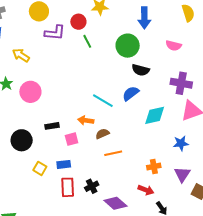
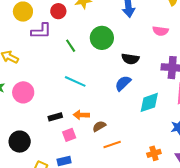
red circle: (78, 22) -> (58, 11), moved
green line: (87, 41) -> (71, 46), moved
green circle: (128, 46) -> (102, 38), moved
cyan line: (103, 101) -> (75, 81), moved
black rectangle: (52, 126) -> (55, 117), moved

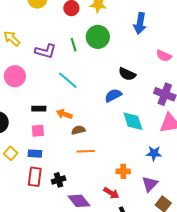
purple L-shape: (41, 31) -> (45, 51), moved
green circle: (102, 38) -> (98, 37), moved
cyan diamond: (149, 102) -> (133, 121), turned 75
pink square: (69, 135) -> (38, 131), moved

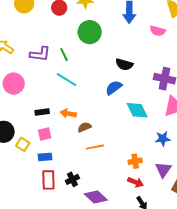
green line: (74, 45) -> (64, 55), moved
pink semicircle: (164, 56) -> (158, 31), moved
yellow square: (11, 153) -> (23, 144), moved
red arrow: (111, 193) -> (136, 182), moved

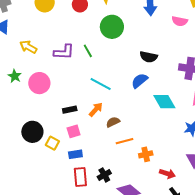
cyan line: (67, 80) -> (101, 84), moved
orange arrow: (68, 114) -> (96, 109), turned 126
orange cross: (135, 161) -> (146, 154), moved

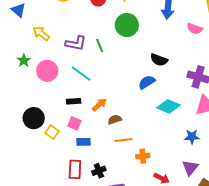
cyan line: (101, 84) -> (81, 74), moved
cyan diamond: (164, 102) -> (168, 106), turned -45
pink square: (74, 131) -> (74, 123), turned 32
blue rectangle: (75, 154) -> (83, 142), moved

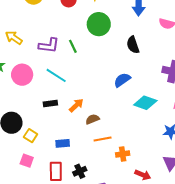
black semicircle: (159, 60) -> (133, 45), moved, turned 54
pink square: (74, 123) -> (27, 161), moved

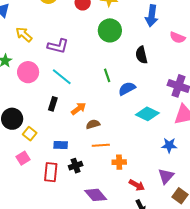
green line: (73, 46) -> (107, 75), moved
black rectangle: (50, 103) -> (53, 104), turned -72
pink square: (27, 161) -> (23, 158), turned 32
black cross: (80, 171) -> (76, 166), moved

